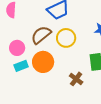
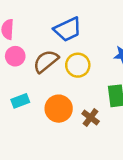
pink circle: (17, 48) -> (15, 56), moved
orange circle: (43, 62) -> (59, 109), moved

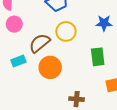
brown semicircle: (46, 61) -> (40, 43), moved
brown cross: (91, 117) -> (77, 99), moved, turned -32

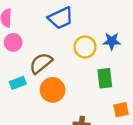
yellow circle: (66, 31) -> (85, 47), moved

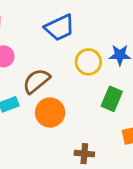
green rectangle: (105, 78) -> (112, 99), turned 30

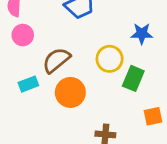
yellow circle: (88, 62) -> (110, 59), moved

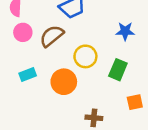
yellow circle: (110, 59) -> (85, 56), moved
brown semicircle: (56, 60) -> (52, 36), moved

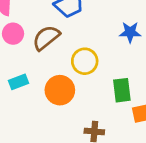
green rectangle: (118, 70) -> (122, 90), moved, turned -30

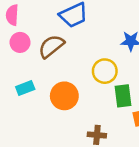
yellow circle: (85, 61) -> (105, 71), moved

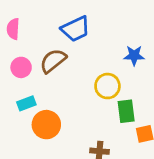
pink circle: (20, 42) -> (21, 67), moved
orange circle: (64, 96) -> (46, 125), moved

